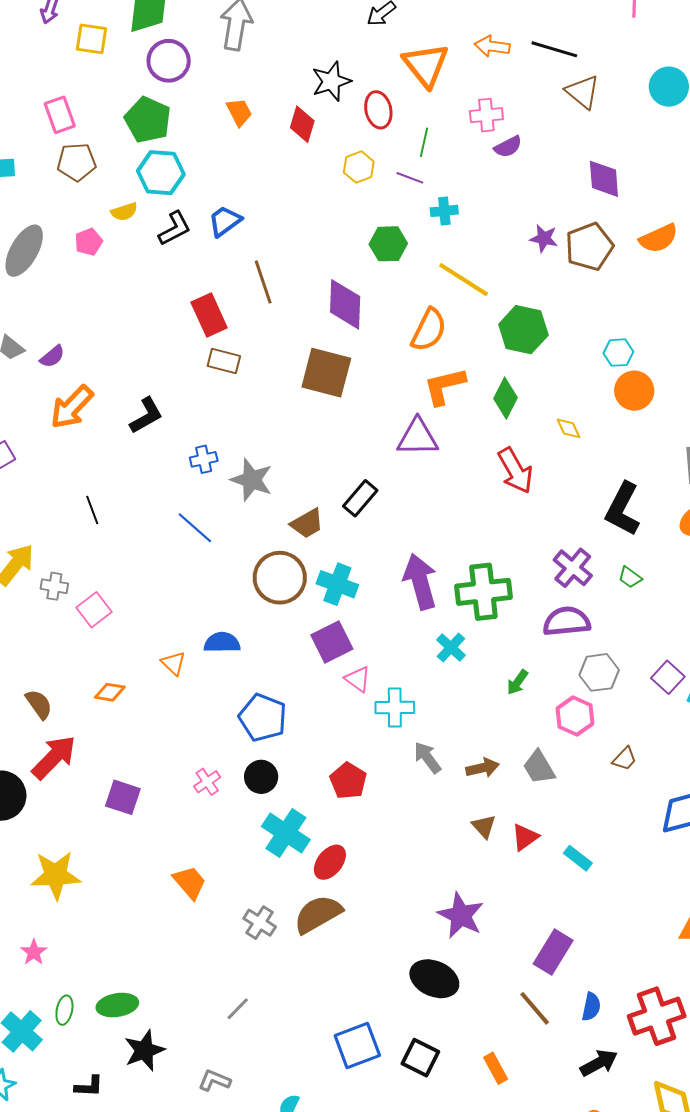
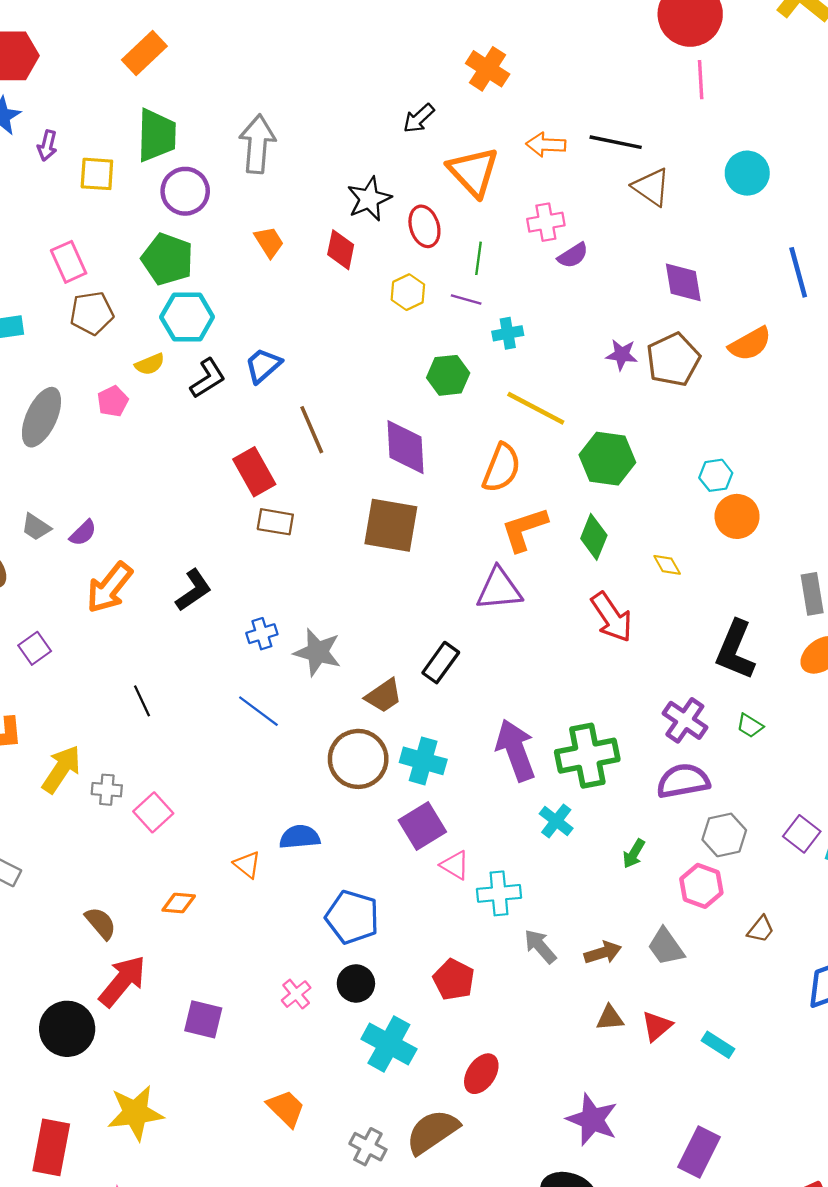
brown triangle: (484, 826) -> (610, 1018), turned -48
red ellipse: (330, 862) -> (481, 1074), moved

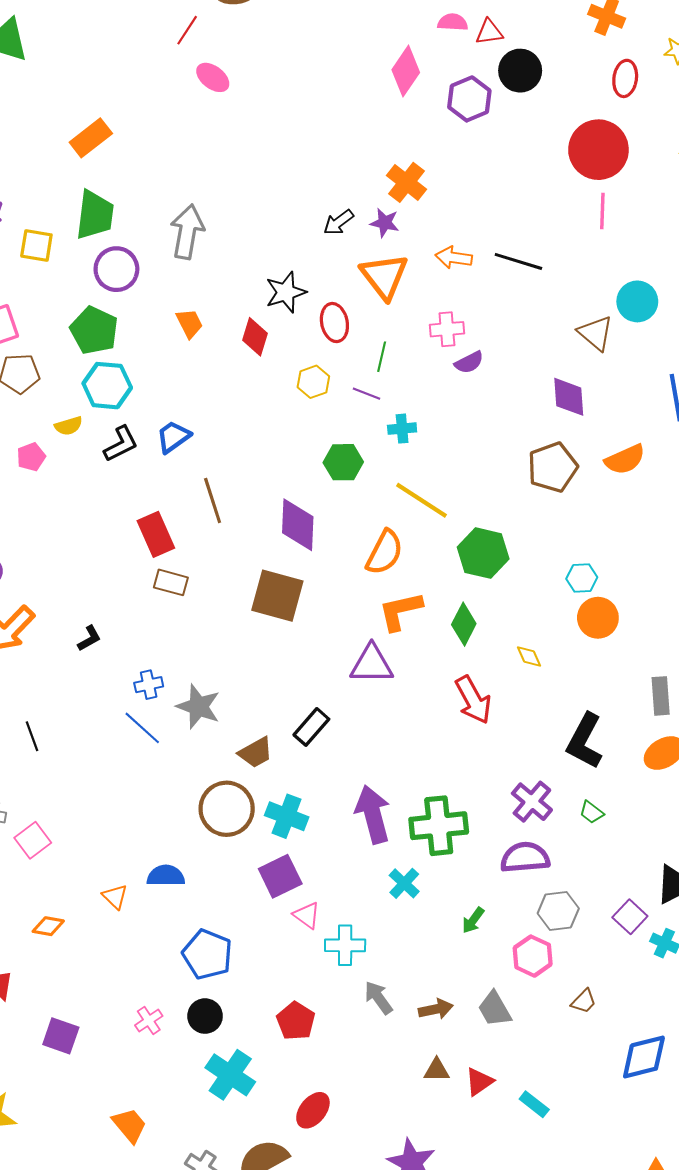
brown triangle: (651, 187) -> (596, 333), moved
purple star: (622, 355) -> (385, 223), moved
black L-shape: (194, 590) -> (89, 638), size x0.7
blue line: (258, 711) -> (142, 728), moved

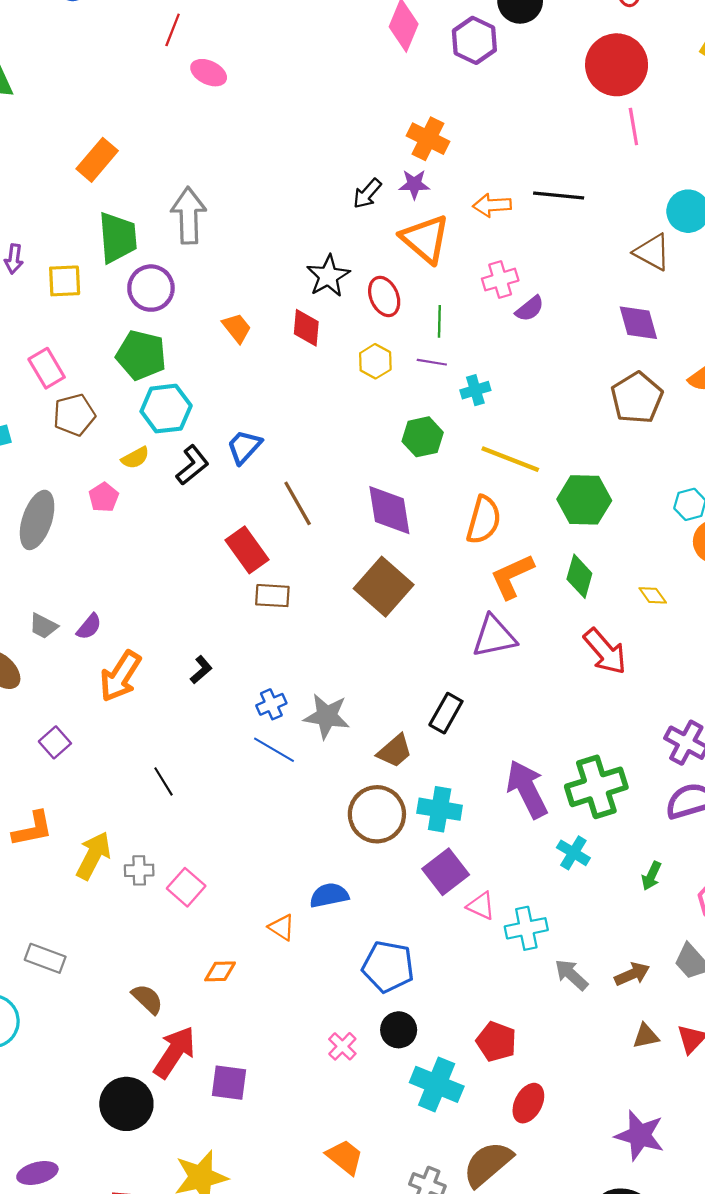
gray arrow: (187, 232) -> (189, 216), moved
brown square: (277, 596) -> (384, 587), turned 38
red pentagon: (296, 1021) -> (496, 1042), moved
purple square: (61, 1036) -> (229, 1083), moved

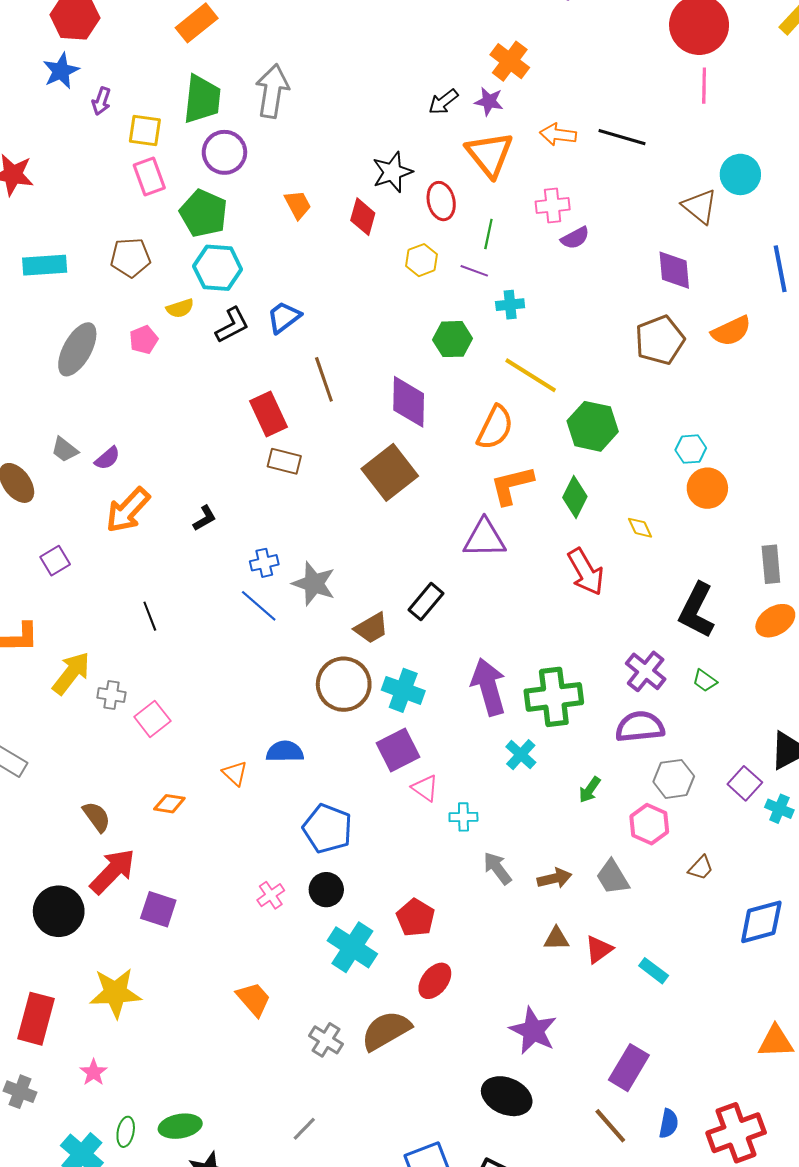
pink rectangle: (47, 368) -> (149, 177), moved
cyan cross: (526, 928) -> (463, 817), size x0.7

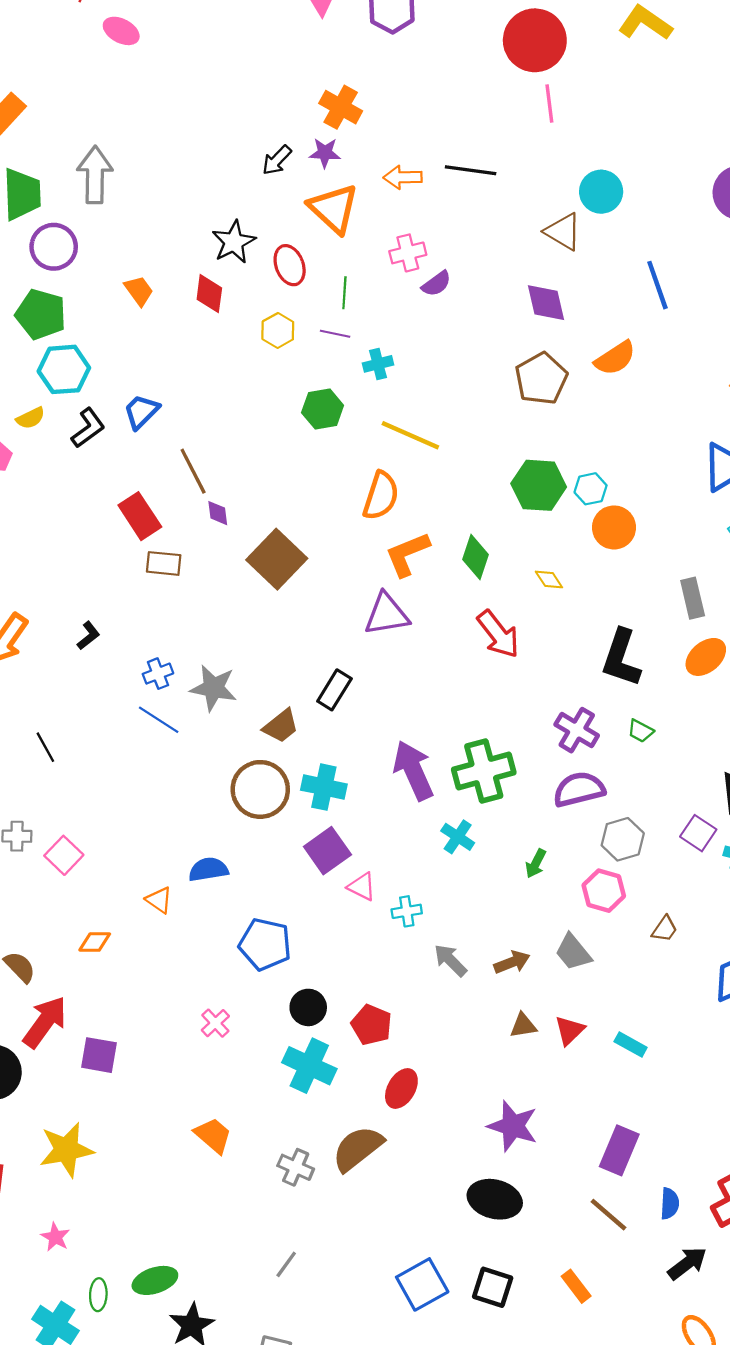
purple diamond: (409, 402) -> (218, 513), moved, size x0.5
green hexagon: (593, 426) -> (539, 485), moved
black circle: (326, 890) -> (308, 1007), moved

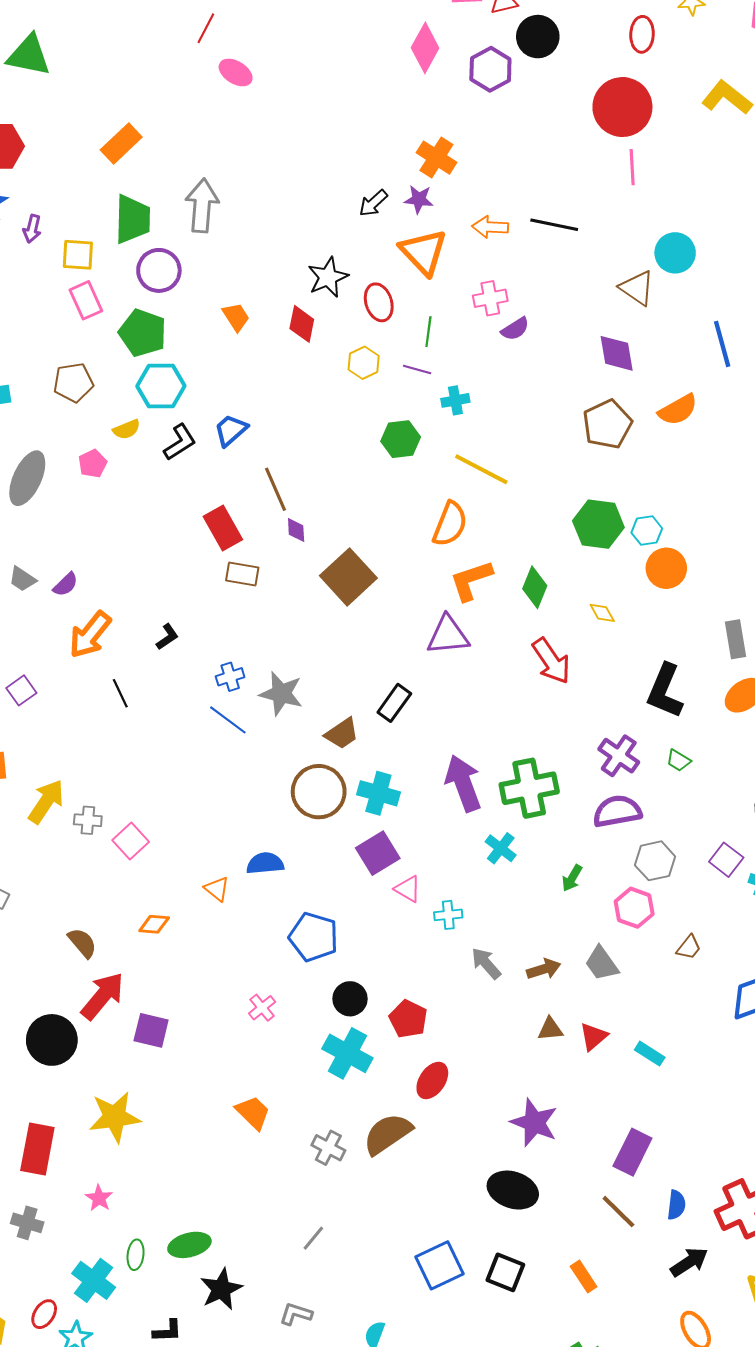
black line: (45, 747) -> (120, 693), moved

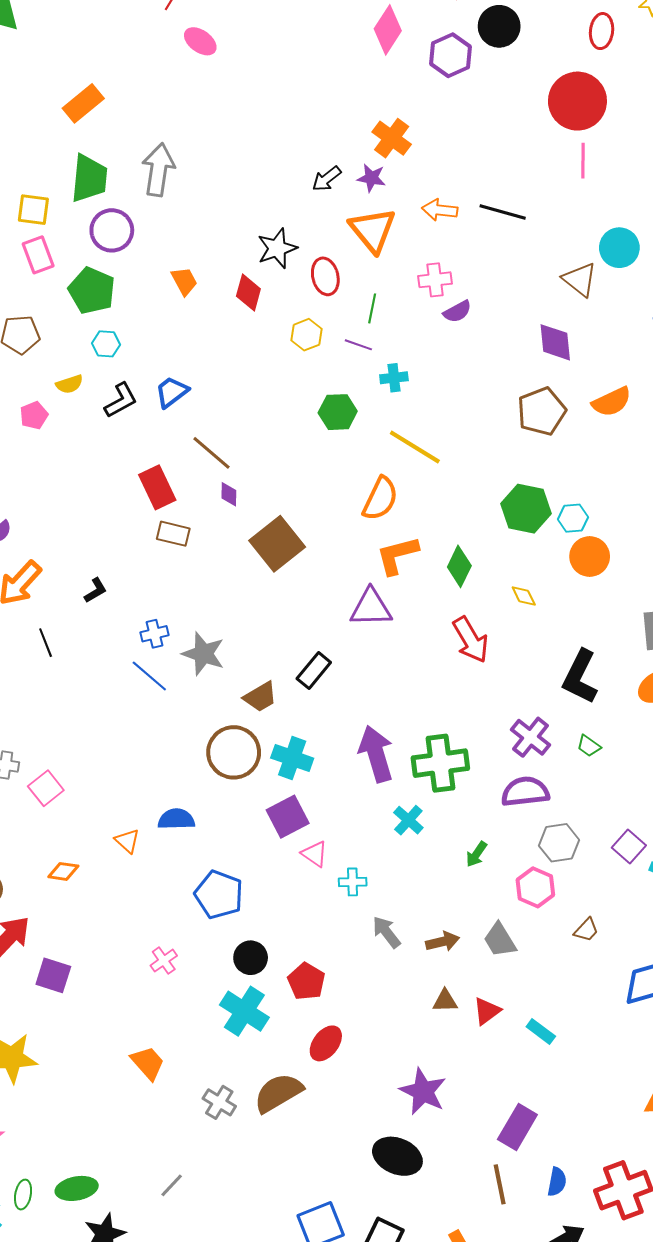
cyan hexagon: (161, 386) -> (106, 344), size x0.6
brown line: (276, 489) -> (212, 453), turned -30
brown line: (618, 1212) -> (500, 1184), turned 30
gray line: (313, 1238) -> (172, 1185), moved

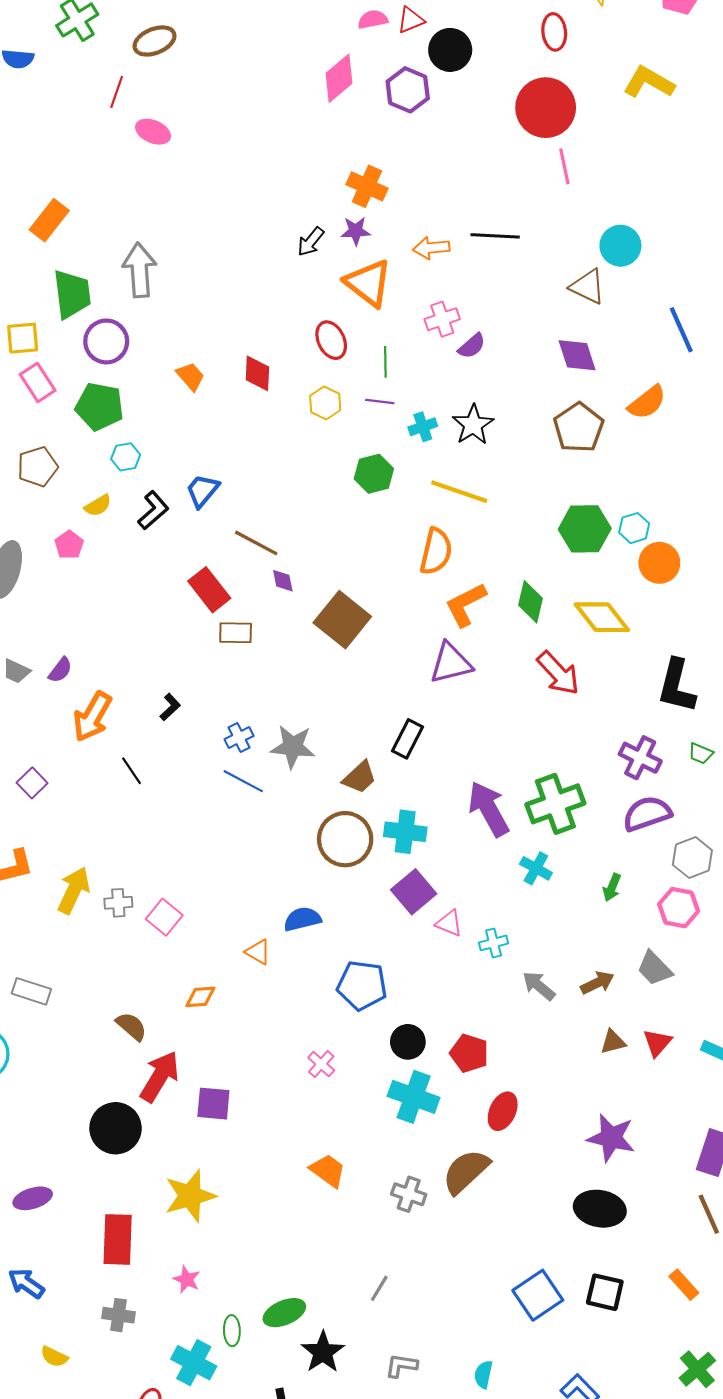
pink diamond: (388, 30) -> (339, 78), turned 30
black star: (277, 248) -> (473, 425), moved
yellow diamond: (524, 596) -> (602, 617), size x2.0

